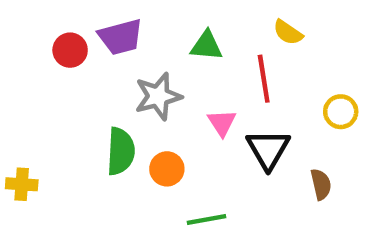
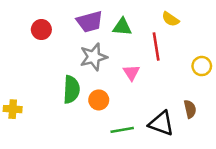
purple trapezoid: (121, 37) -> (90, 22), moved
black triangle: (268, 149) -> (161, 123), moved, turned -40

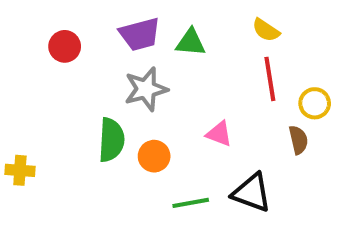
red line: (156, 46) -> (270, 79), moved
pink triangle: (131, 73) -> (219, 134), moved, turned -36
brown semicircle: (190, 109) -> (298, 140), moved

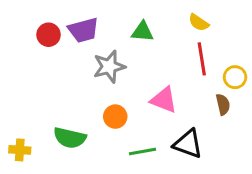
purple trapezoid: (140, 34) -> (83, 30), moved
pink triangle: (219, 134) -> (164, 100), size x1.4
green semicircle: (111, 140) -> (70, 138), moved, turned 100
yellow cross: (20, 170) -> (20, 150), moved

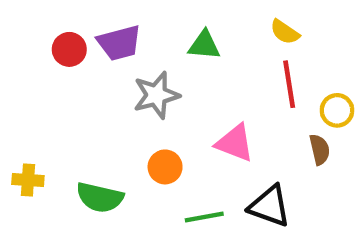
yellow cross: (20, 150) -> (28, 180), moved

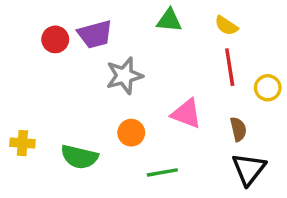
green triangle: (204, 45) -> (169, 20), moved
brown semicircle: (320, 150) -> (238, 129), moved
black triangle: (270, 206) -> (249, 169), moved, turned 48

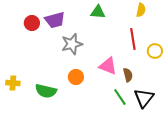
yellow semicircle: (226, 26) -> (141, 10), moved, turned -112
brown semicircle: (238, 129) -> (128, 75), moved
green line: (162, 172) -> (120, 97), moved, turned 66

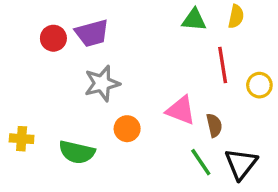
green triangle: (98, 12) -> (194, 20), moved
gray star: (72, 44) -> (102, 83), moved

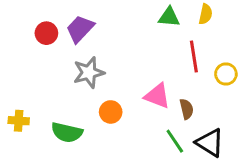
purple trapezoid: (92, 33) -> (80, 29), turned 148
black triangle: (241, 164) -> (210, 143), turned -36

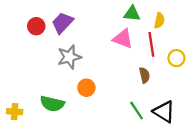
yellow semicircle: (206, 14) -> (159, 20), moved
pink triangle: (157, 96) -> (123, 39), moved
brown semicircle: (187, 109) -> (145, 75), moved
yellow cross: (19, 121) -> (15, 112), moved

